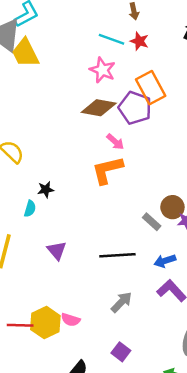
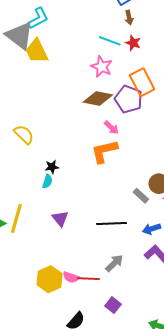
cyan semicircle: (30, 209) -> (47, 181), moved
red line: (20, 325) -> (88, 279), moved

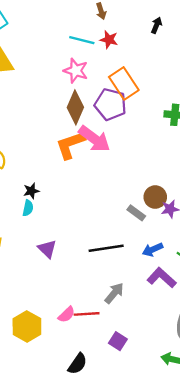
brown diamond: (98, 99) -> (75, 107), turned -72
pink arrow: (111, 128) -> (94, 139), size x1.8
orange L-shape: (104, 151) -> (70, 145), moved
pink semicircle: (71, 277) -> (67, 315), turned -56
yellow hexagon: (50, 279) -> (27, 326), moved

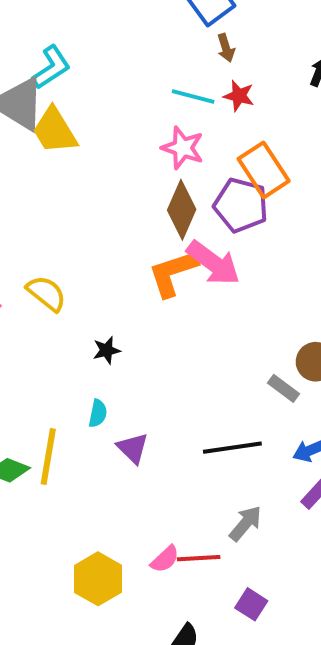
cyan semicircle: (28, 208) -> (98, 413), moved

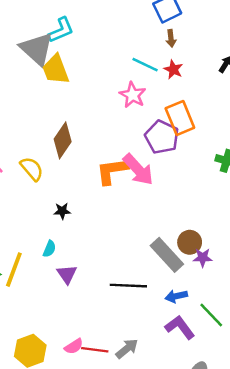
brown diamond: (182, 210) -> (63, 140), moved
gray rectangle: (284, 388) -> (167, 255), size x1.8
gray arrow: (245, 523) -> (127, 349), moved

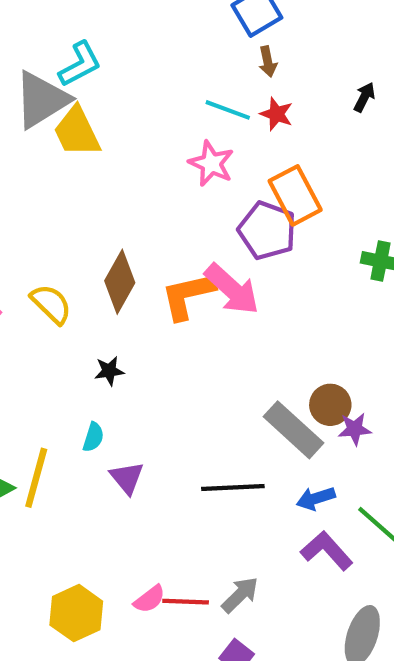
gray triangle: (37, 49) -> (42, 100), turned 51
brown diamond: (63, 140) -> (120, 282), moved

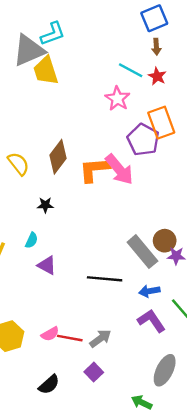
purple triangle: (127, 478) -> (47, 265), turned -30

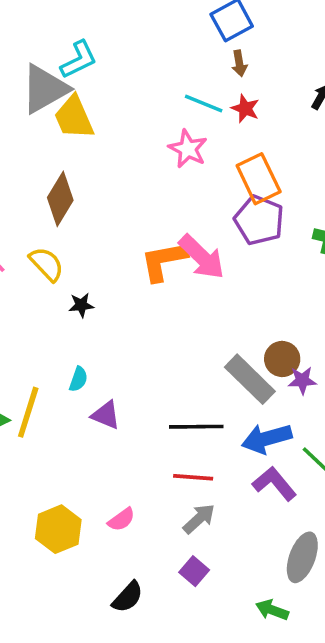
purple pentagon: (143, 140) -> (259, 220), moved
brown diamond: (58, 157) -> (60, 199), moved
black star: (45, 205) -> (81, 305), moved
blue arrow: (149, 291) -> (267, 439), size x1.5
red line: (70, 338) -> (193, 477), moved

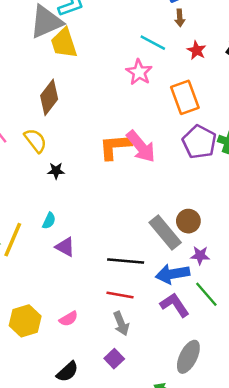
red star: (245, 108) -> (197, 50), moved
purple pentagon: (259, 220) -> (199, 142), moved
purple star: (302, 380) -> (200, 255), moved
gray arrow: (199, 519) -> (121, 324), turned 105

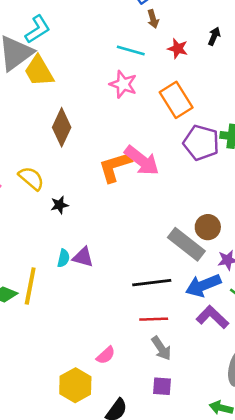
brown diamond: (49, 97) -> (62, 127), moved
purple triangle: (65, 247) -> (83, 257), moved
yellow hexagon: (25, 321) -> (75, 385), moved
purple square: (114, 359) -> (162, 386), turned -30

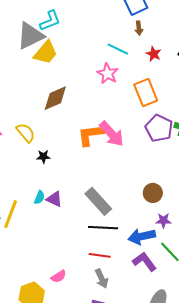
yellow trapezoid: (39, 71) -> (46, 53), turned -120
brown diamond: (62, 127) -> (55, 98), turned 32
gray rectangle: (186, 244) -> (98, 201), moved

